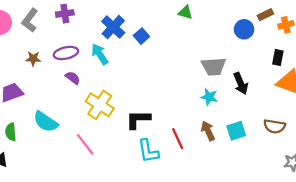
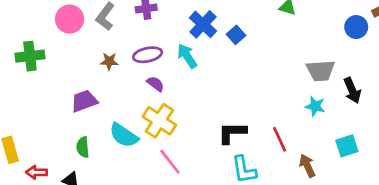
yellow cross: (100, 105) -> (159, 121), moved
brown arrow: (208, 131) -> (307, 166), moved
red line: (178, 139) -> (280, 139), moved

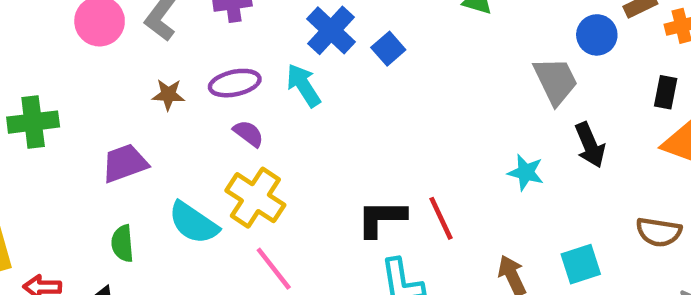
green cross: (30, 56) -> (33, 122), moved
gray trapezoid: (321, 71) -> (556, 81), moved, turned -112
red line: (280, 139) -> (441, 218), moved
cyan square: (347, 146) -> (581, 264), moved

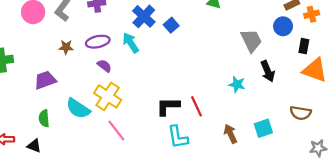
blue circle: (597, 35) -> (283, 26), moved

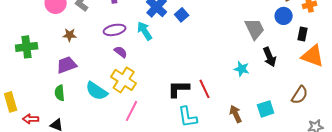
brown star: (66, 47) -> (70, 35), moved
brown semicircle: (301, 113) -> (300, 95), turned -66
green semicircle: (44, 118) -> (60, 93), moved
pink line: (116, 130) -> (132, 111), turned 65

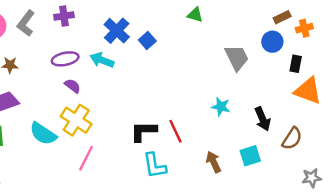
cyan arrow: (145, 31) -> (102, 60), turned -36
black arrow: (270, 57) -> (263, 119), moved

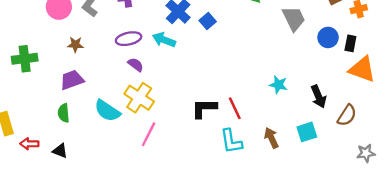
blue circle: (272, 42) -> (328, 37), moved
gray trapezoid: (237, 58) -> (294, 19), moved
cyan L-shape: (155, 166) -> (231, 141), moved

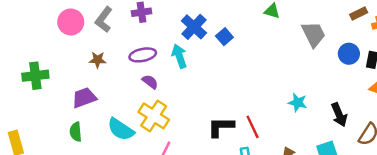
cyan arrow: (164, 40) -> (179, 56), turned 50
brown star: (75, 45) -> (98, 60), moved

